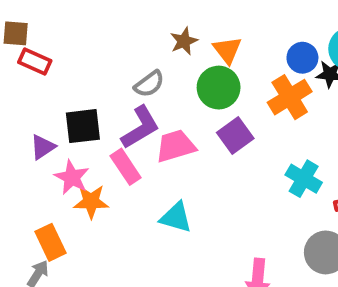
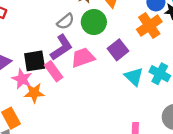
green circle: (219, 88) -> (94, 22), moved
black square: (83, 126) -> (35, 61), moved
cyan triangle: (176, 217) -> (134, 77), moved, turned 30

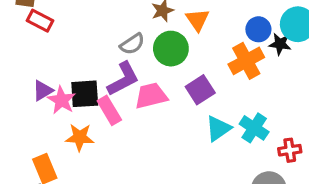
cyan triangle: (134, 77) -> (218, 128), turned 36
pink star: (22, 79) -> (61, 100), moved

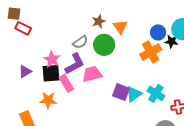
purple square: (200, 90) -> (121, 92), moved, turned -36
pink star: (61, 100) -> (52, 59), moved

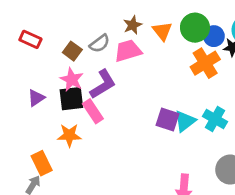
brown square: (14, 14) -> (72, 51), moved, turned 32
gray semicircle: (80, 42) -> (100, 43), moved
green circle: (104, 45) -> (195, 28), moved
pink trapezoid: (92, 74) -> (128, 51), moved

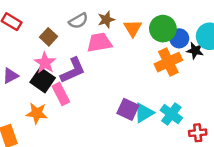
gray semicircle: (100, 43) -> (78, 21), moved
black square: (71, 99) -> (43, 80), turned 35

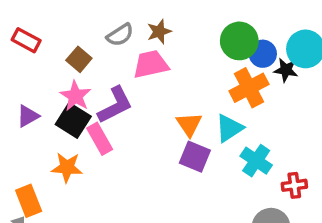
orange triangle: (133, 28) -> (189, 124), moved
cyan triangle: (144, 113) -> (229, 128), moved

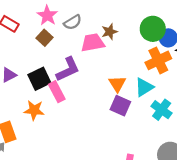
brown star: (159, 32) -> (110, 32), moved
pink star: (75, 96) -> (47, 15), moved
black square: (73, 120) -> (39, 79), turned 30

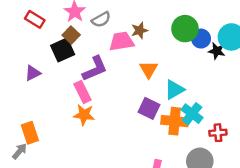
orange cross: (158, 60) -> (175, 121), moved, turned 30
black square: (39, 79) -> (63, 50), moved
orange triangle: (117, 84) -> (149, 69), moved
orange star: (34, 110) -> (84, 115), moved

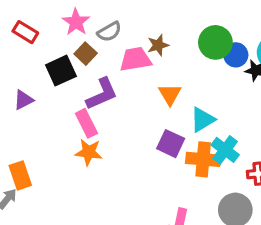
brown square: (71, 35) -> (86, 54), moved

